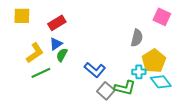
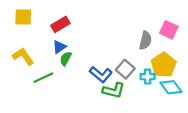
pink square: (162, 17) -> (169, 30), moved
yellow L-shape: (35, 53) -> (23, 56), moved, turned -90
green L-shape: (125, 88) -> (114, 90), moved
gray square: (106, 91) -> (125, 69), moved

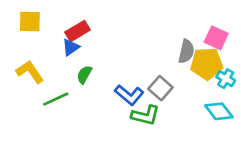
blue triangle: (59, 47) -> (71, 47), moved
yellow pentagon: (164, 65) -> (207, 64), moved, turned 30
cyan cross: (148, 77) -> (226, 79), moved, turned 32

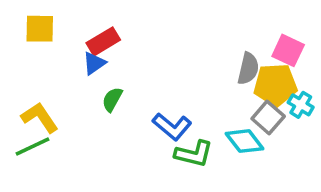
yellow L-shape: (30, 72) -> (40, 118), moved
gray square: (160, 88) -> (268, 118), moved
green line: (56, 99) -> (32, 147), moved
cyan diamond: (219, 111) -> (245, 141), moved

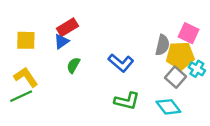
yellow square: (40, 29) -> (26, 40), moved
blue L-shape: (172, 127) -> (121, 63), moved
cyan diamond: (245, 141) -> (168, 107), moved

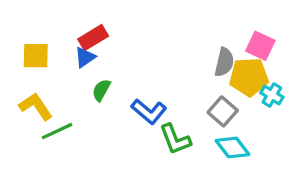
blue L-shape: (121, 63) -> (149, 111), moved
gray square: (176, 77) -> (223, 111), moved
green line: (21, 96) -> (57, 131), moved
green L-shape: (127, 101) -> (175, 139), turned 55

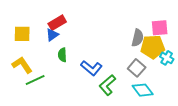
pink square: (260, 46) -> (160, 28), turned -30
green semicircle: (101, 90) -> (62, 55), turned -32
green L-shape: (175, 139) -> (107, 85), turned 70

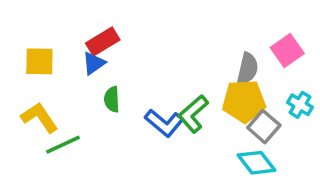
pink square: (160, 28) -> (287, 51), turned -30
yellow pentagon: (153, 47) -> (244, 101), moved
gray square: (137, 68) -> (264, 127), moved
green L-shape: (107, 85) -> (193, 114), moved

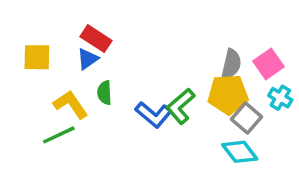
red rectangle: (103, 41) -> (96, 39), turned 64
pink square: (287, 51) -> (268, 64), moved
yellow L-shape: (39, 117) -> (71, 104), moved

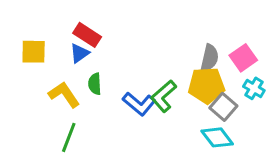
green line: (59, 135) -> (69, 137), moved, turned -44

